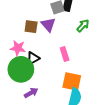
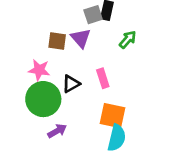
black triangle: (33, 58) -> (71, 84), moved

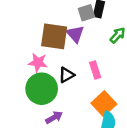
brown square: (57, 41) -> (54, 36), size x1.6
orange square: (112, 116) -> (104, 104), turned 35

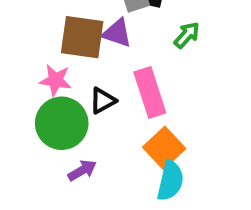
purple triangle: (75, 34) -> (117, 33), turned -30
pink rectangle: (95, 70) -> (150, 92), size x1.6

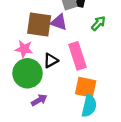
orange square: (164, 148) -> (86, 87), turned -35

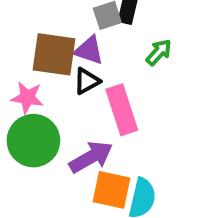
black triangle: (51, 61) -> (87, 81), moved
orange square: (86, 87) -> (111, 190), moved
purple arrow: (39, 100) -> (91, 157), moved, size x1.5

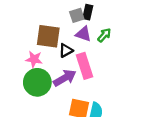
purple triangle: (89, 50) -> (83, 34), moved
purple arrow: (91, 157) -> (65, 78), moved

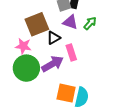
brown square: (48, 36) -> (37, 24), turned -30
pink rectangle: (84, 66) -> (71, 52), size x0.7

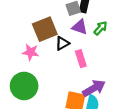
purple arrow: (52, 64) -> (94, 88), moved
green circle: (26, 68) -> (24, 86), moved

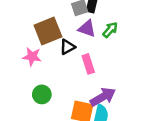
green circle: (24, 86) -> (42, 94), moved, size x0.6

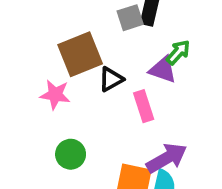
purple triangle: (87, 29) -> (163, 70), moved

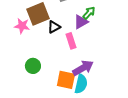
purple triangle: (163, 70) -> (81, 22), turned -49
pink star: (55, 95) -> (22, 26), moved

